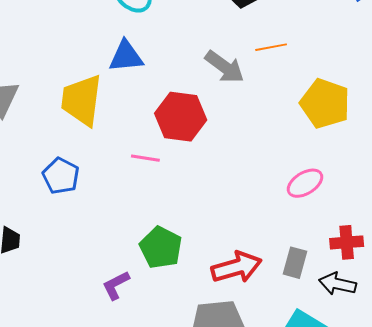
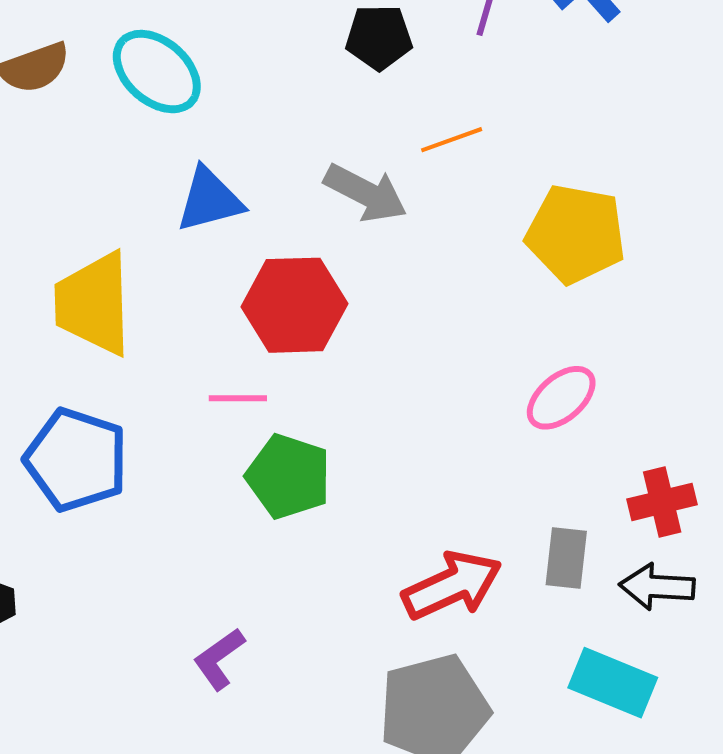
blue triangle: (126, 56) -> (210, 200), moved
blue pentagon: (61, 176) -> (76, 460), size x1.4
green pentagon: (161, 248) -> (288, 476), moved

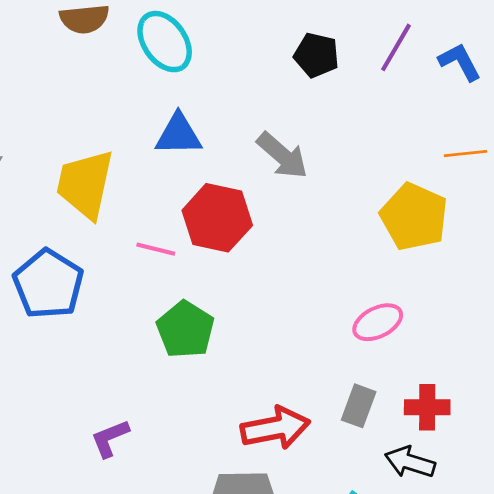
orange line: (452, 140) -> (466, 154), moved
pink line: (238, 398) -> (156, 249), moved
gray rectangle: (566, 558) -> (359, 406), moved

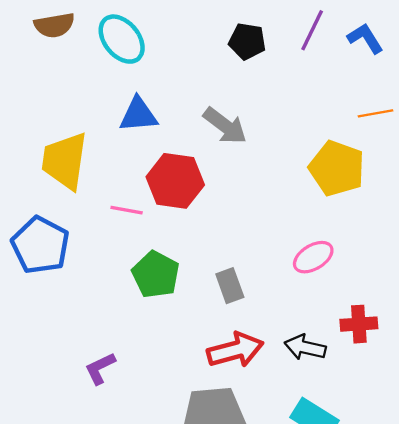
gray rectangle: (359, 406) -> (230, 286), moved, turned -36
black arrow: (410, 462) -> (305, 347), moved

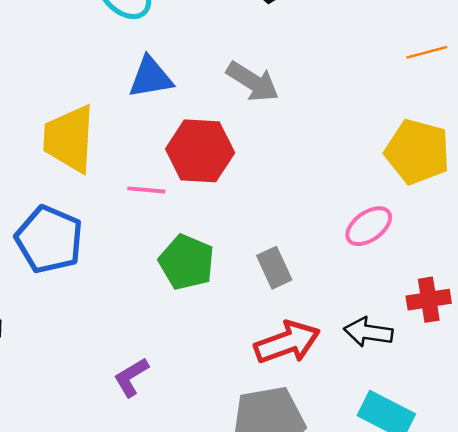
yellow pentagon: (337, 168) -> (417, 152), moved

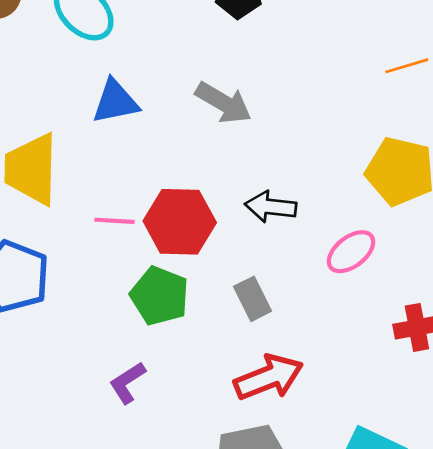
red hexagon: (200, 151) -> (180, 222), moved
black arrow: (368, 332) -> (271, 207), moved
purple L-shape: (131, 377) -> (127, 383), moved

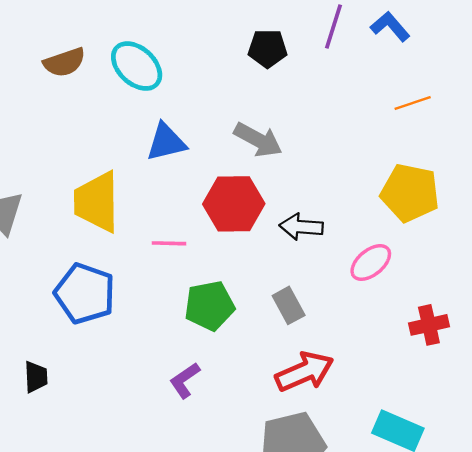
red hexagon: (180, 222) -> (234, 204), moved
green pentagon: (160, 296) -> (209, 306), turned -30

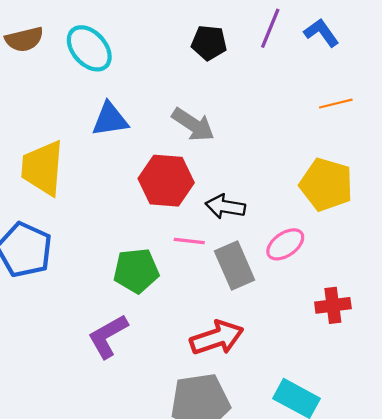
pink line: (169, 243) -> (189, 241), moved
gray rectangle: (289, 305) -> (235, 266), moved, size x1.4
purple L-shape: (185, 380) -> (108, 336), size x1.4

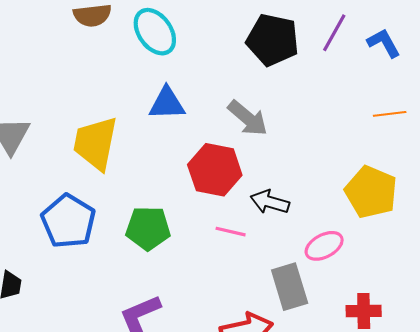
black pentagon: (209, 43) -> (273, 40), size x1.5
gray rectangle: (235, 266) -> (290, 287), moved
green pentagon: (136, 271) -> (148, 228), moved

